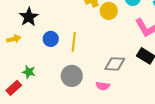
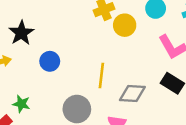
yellow line: (74, 42) -> (101, 75), moved

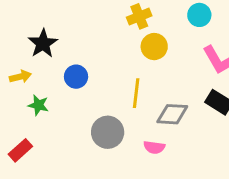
yellow circle: (125, 25) -> (154, 47), moved
green star: (21, 104) -> (38, 105), moved

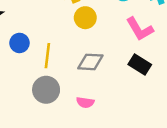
yellow line: (136, 93) -> (47, 56), moved
gray diamond: (172, 114) -> (90, 62), moved

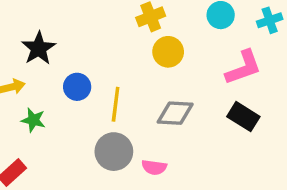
pink L-shape: (140, 29) -> (243, 68), turned -80
pink semicircle: (85, 102) -> (154, 167), moved

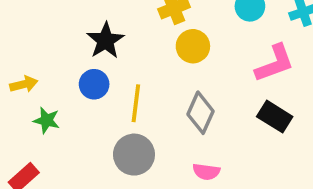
black star: (39, 48) -> (105, 41), moved
gray diamond: (175, 113) -> (201, 113), turned -69
pink semicircle: (154, 167) -> (206, 172), moved

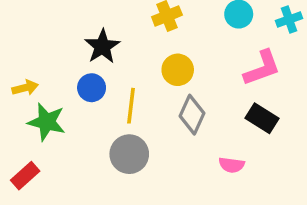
yellow circle: (193, 46) -> (178, 70), moved
green star: (47, 120) -> (47, 122), size x1.5
pink semicircle: (206, 172) -> (232, 165), moved

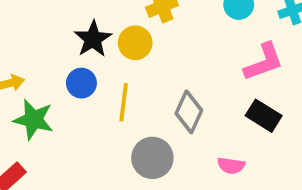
yellow circle: (178, 70) -> (135, 43), moved
gray circle: (129, 154) -> (152, 158), moved

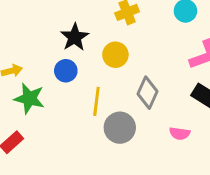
yellow circle: (135, 43) -> (115, 55), moved
yellow line: (124, 102) -> (96, 101), moved

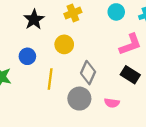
black star: (75, 37) -> (34, 19), moved
gray circle: (120, 128) -> (79, 99), moved

